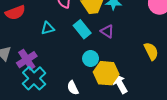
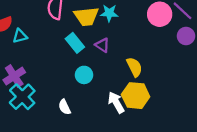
cyan triangle: (48, 28) -> (20, 36), moved
yellow semicircle: (151, 51) -> (134, 67), moved
yellow hexagon: (106, 73) -> (136, 96), moved

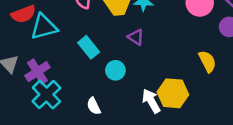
cyan triangle: (20, 36) -> (44, 27), size x1.6
cyan rectangle: (75, 43) -> (89, 47), moved
yellow semicircle: (134, 67) -> (207, 61), moved

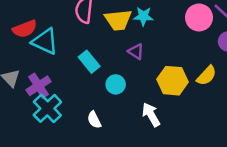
cyan triangle: (44, 27) -> (45, 41), turned 40
yellow semicircle: (207, 61) -> (207, 76), turned 70
yellow hexagon: (173, 93) -> (172, 81), moved

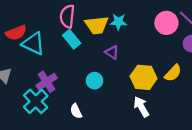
cyan rectangle: (89, 62) -> (72, 39), moved
purple cross: (39, 86) -> (47, 82), moved
white arrow: (151, 115) -> (141, 107), moved

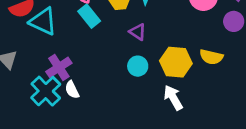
yellow semicircle: (173, 73) -> (211, 57), turned 60
cyan circle: (95, 81) -> (138, 66), moved
white semicircle: (76, 111) -> (72, 90), moved

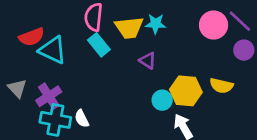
cyan circle: (138, 66) -> (162, 100), moved
purple cross: (59, 67) -> (49, 96), moved
cyan cross: (46, 91) -> (55, 120), turned -36

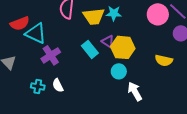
cyan rectangle: (99, 45) -> (90, 49), moved
yellow hexagon: (186, 91) -> (123, 47), moved
purple cross: (49, 96) -> (51, 55), moved
cyan cross: (55, 120) -> (38, 86), size x0.6

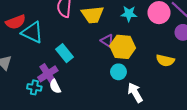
cyan star: (114, 13) -> (129, 14), moved
cyan rectangle: (90, 49) -> (64, 53), moved
purple cross: (51, 55) -> (48, 74), moved

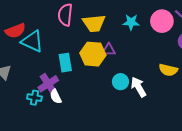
purple triangle: (107, 41) -> (109, 50), turned -32
yellow hexagon: (123, 47) -> (93, 54), moved
cyan rectangle: (64, 53) -> (65, 63), turned 30
white arrow: (135, 93) -> (139, 87), moved

